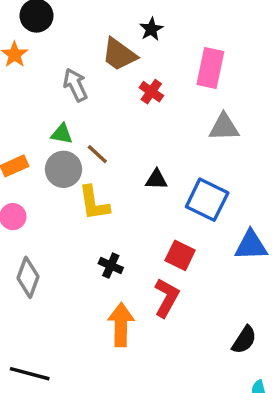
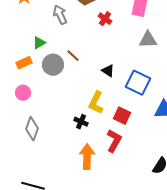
green triangle: (62, 134) -> (39, 43), moved, turned -40
black triangle: (156, 179) -> (108, 71), turned 32
yellow L-shape: (94, 203) -> (96, 103), moved, turned 35

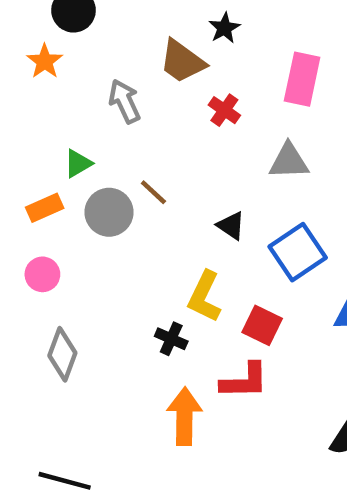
gray triangle: (148, 40) -> (289, 161), moved
blue square: (138, 83) -> (298, 252), turned 30
red L-shape: (114, 141) -> (244, 381), turned 60

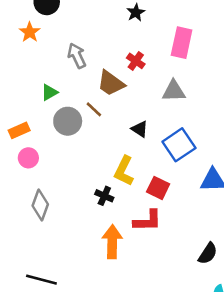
brown trapezoid: (182, 61) -> (111, 83), moved
orange rectangle: (45, 208) -> (19, 130), moved

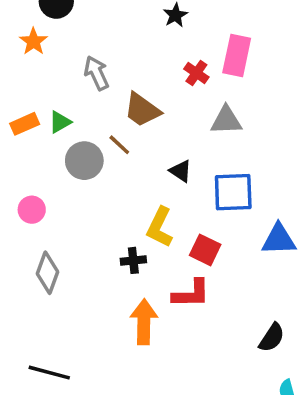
red cross: (136, 61) -> (196, 73), moved
orange rectangle: (19, 130) -> (25, 124), moved
blue square: (179, 145) -> (233, 192), turned 32
black cross: (104, 196) -> (133, 260), turned -30

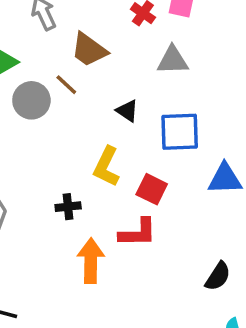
black cross: (133, 260) -> (68, 207), moved

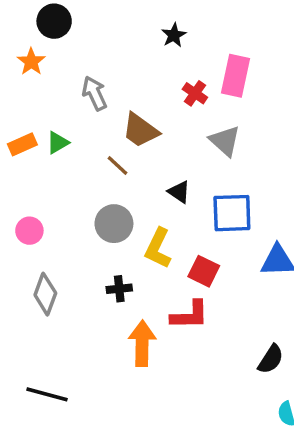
gray triangle: (173, 60) -> (225, 141), turned 44
gray circle: (31, 100) -> (114, 224), moved

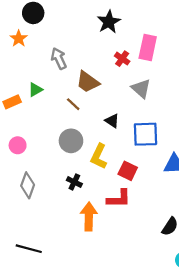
black star: (174, 35) -> (109, 22), size x1.5
orange rectangle: (22, 144) -> (12, 102), moved
black cross: (119, 289) -> (74, 182), turned 32

